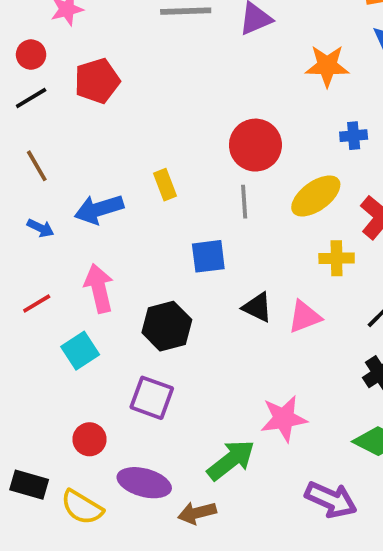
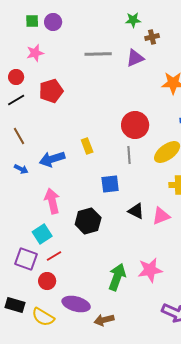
red line: (37, 303) -> (54, 256), moved
purple square: (152, 398) -> (26, 259), moved
green arrow: (231, 460) -> (117, 277), moved, turned -32

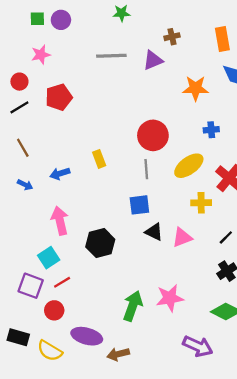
green star: (133, 20) -> (122, 13), moved
blue arrow: (52, 159) -> (60, 174), size x0.7
blue square: (110, 184) -> (139, 205), moved

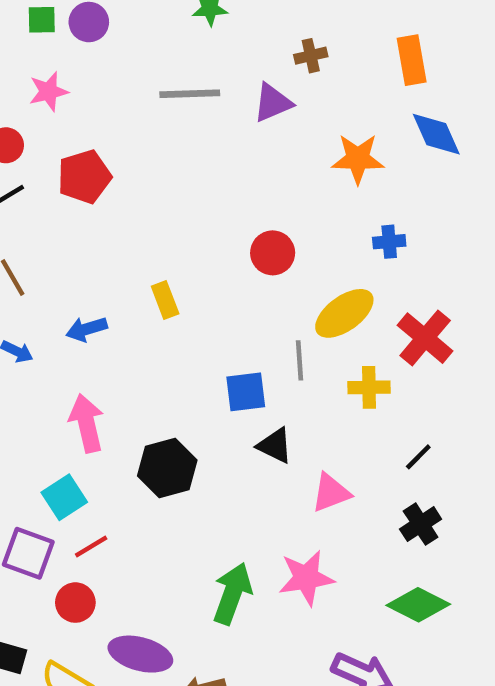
red circle: (153, 135) -> (273, 253), size x0.7
gray line: (146, 169) -> (300, 360), moved
pink triangle: (182, 237) -> (331, 493), moved

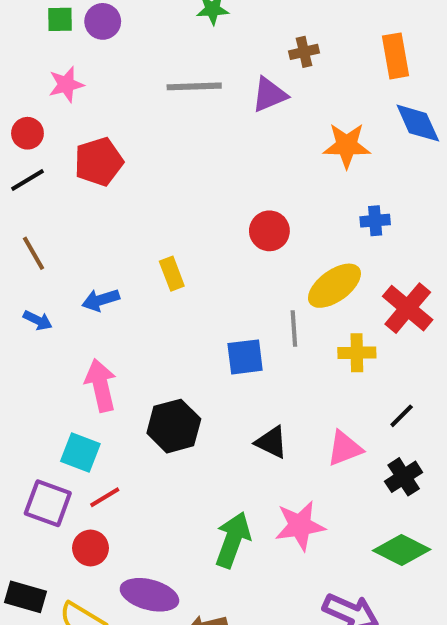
black triangle: (275, 446) -> (271, 442), moved
pink triangle: (331, 493) -> (345, 448), moved
cyan square: (64, 497) -> (80, 452), turned -36

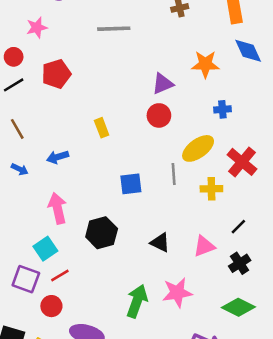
purple triangle: (269, 95) -> (163, 84), moved
yellow rectangle: (172, 274) -> (102, 128), moved
blue square: (245, 357) -> (131, 184), moved
cyan square: (80, 452) -> (45, 249), turned 35

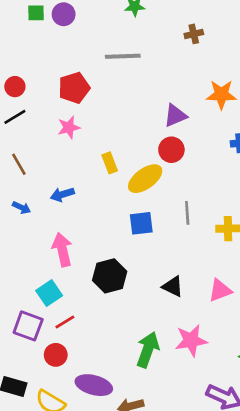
pink star: (37, 28) -> (69, 127), moved
red pentagon: (56, 74) -> (74, 88), moved
yellow ellipse: (198, 148) -> (145, 179), moved

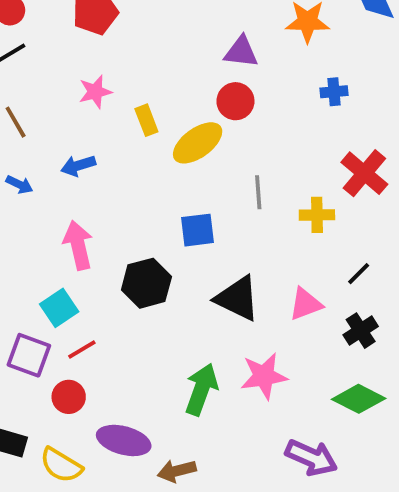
purple triangle: (175, 116) -> (241, 52), turned 30
pink star: (69, 127) -> (95, 92), moved
blue square: (141, 223) -> (198, 230), moved
black triangle: (173, 286) -> (237, 298), size x1.5

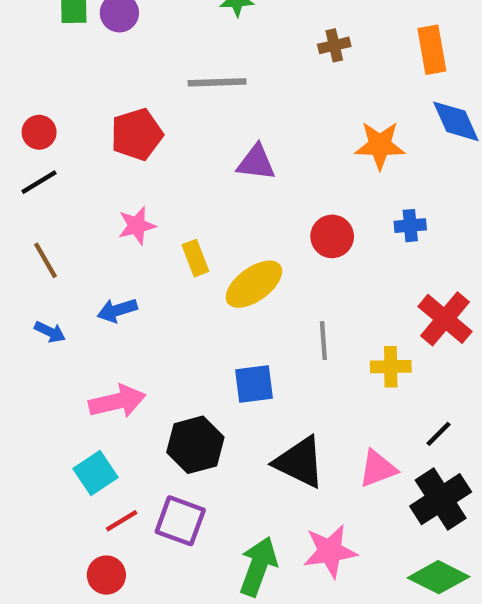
purple triangle: (241, 52) -> (256, 163), moved
red circle: (235, 101) -> (332, 236), moved
pink arrow: (78, 245) -> (117, 401), turned 90
black cross: (361, 331) -> (441, 499), size x1.5
purple square: (29, 355) -> (180, 521), moved

